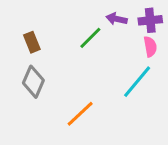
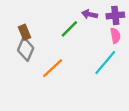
gray diamond: (33, 82) -> (26, 49), moved
orange line: (80, 114) -> (53, 68), moved

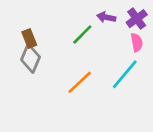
purple cross: (115, 15) -> (137, 19), turned -30
orange line: (53, 68) -> (80, 82), moved

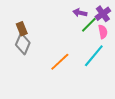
green line: (82, 34) -> (89, 25), moved

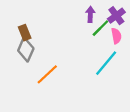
purple arrow: (80, 13) -> (90, 14), turned 80
orange line: (60, 62) -> (47, 74), moved

